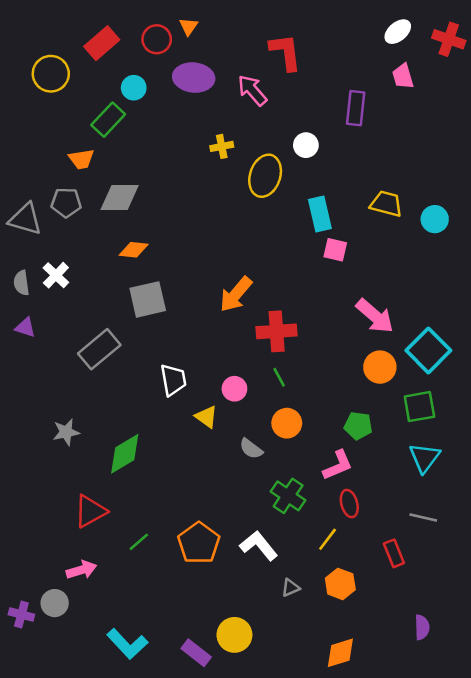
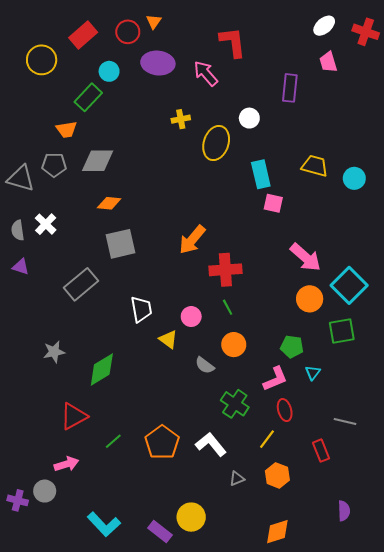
cyan triangle: (425, 458) -> (313, 373), moved, size x0.6

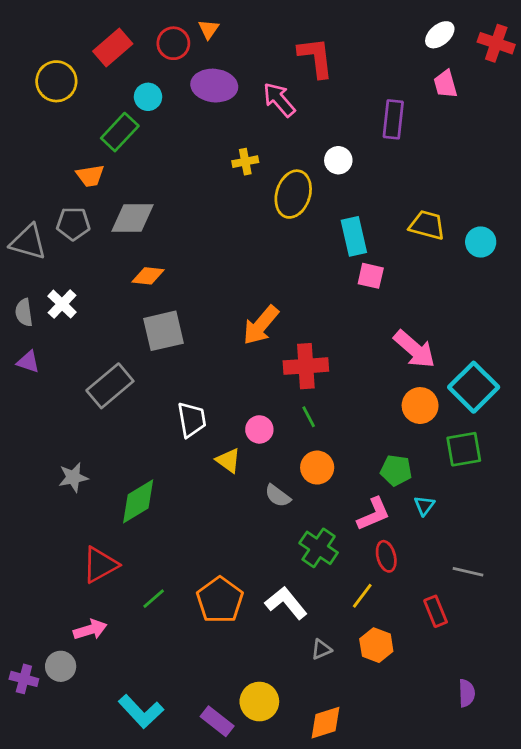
orange diamond: (277, 532) -> (326, 723), moved

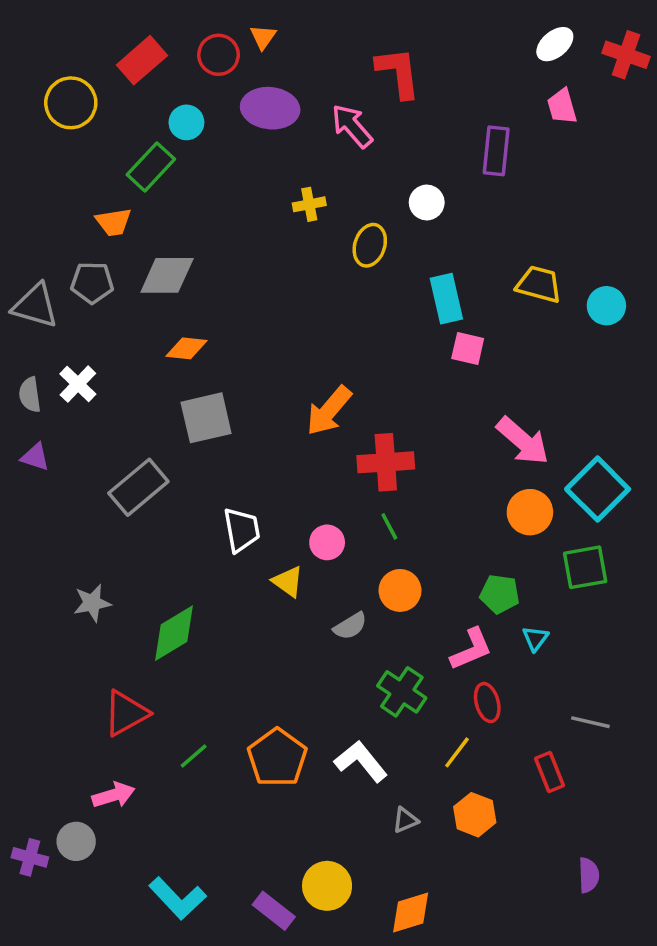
yellow ellipse: (293, 194) -> (370, 245), size x0.7
gray semicircle: (278, 496) -> (350, 626), turned -68

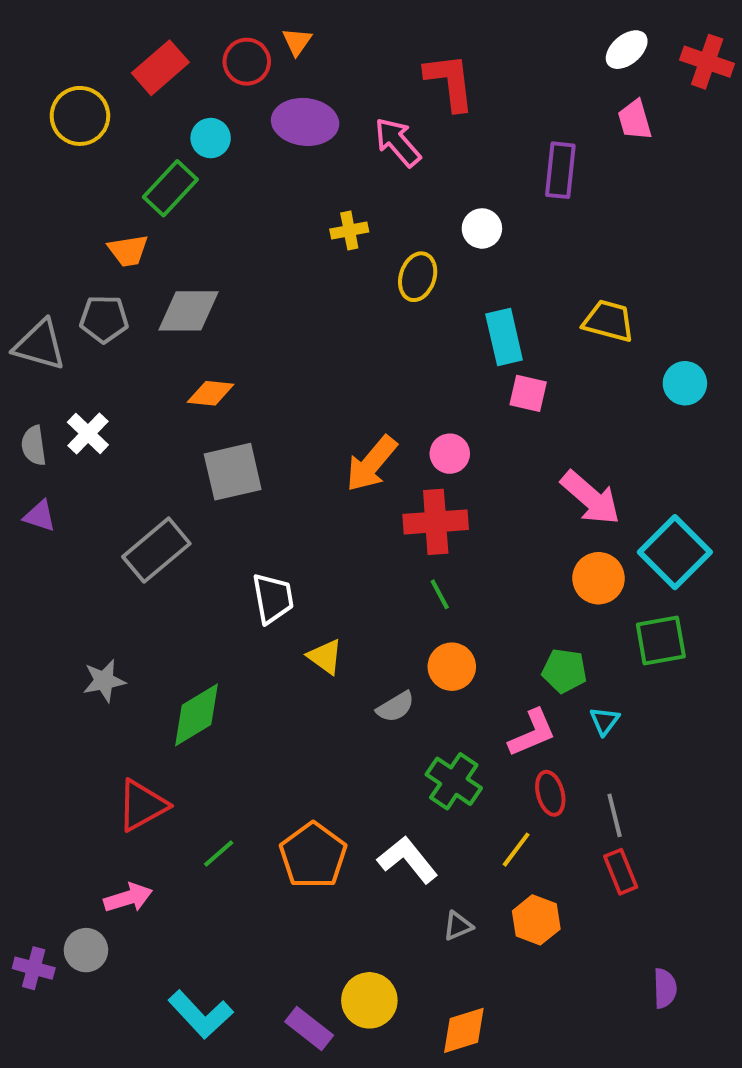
cyan circle: (606, 306) -> (685, 383), moved
pink circle: (327, 542) -> (450, 454), moved
gray line: (590, 722) -> (615, 815), moved, turned 63

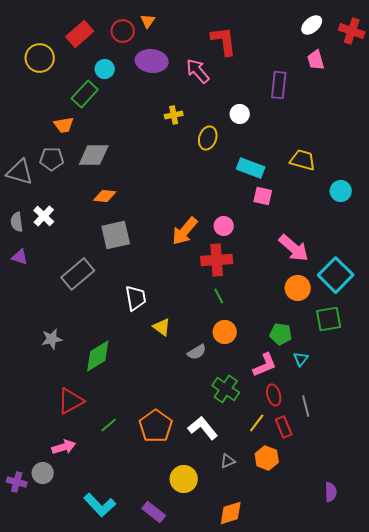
cyan rectangle: (504, 337) -> (251, 168), turned -56
red rectangle: (621, 872) -> (284, 427), moved
yellow circle: (369, 1000) -> (184, 479), moved

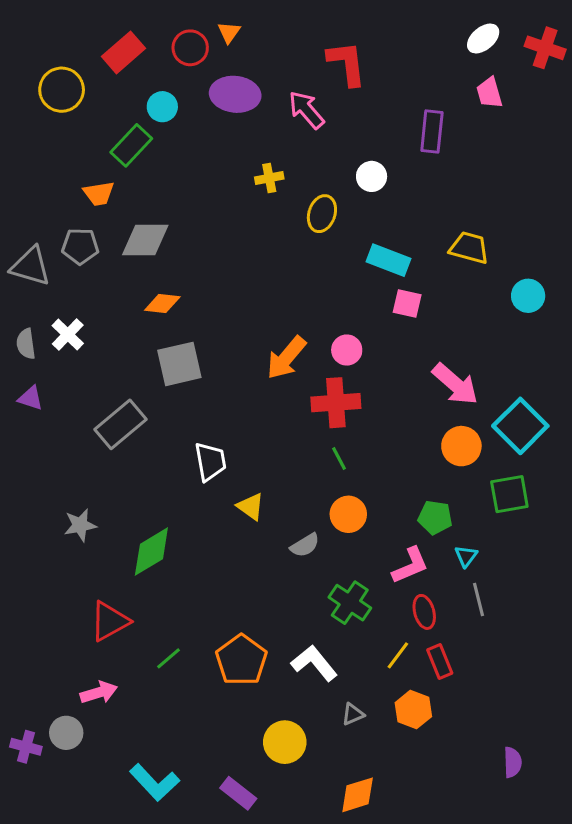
gray line: (306, 406) -> (478, 600), moved

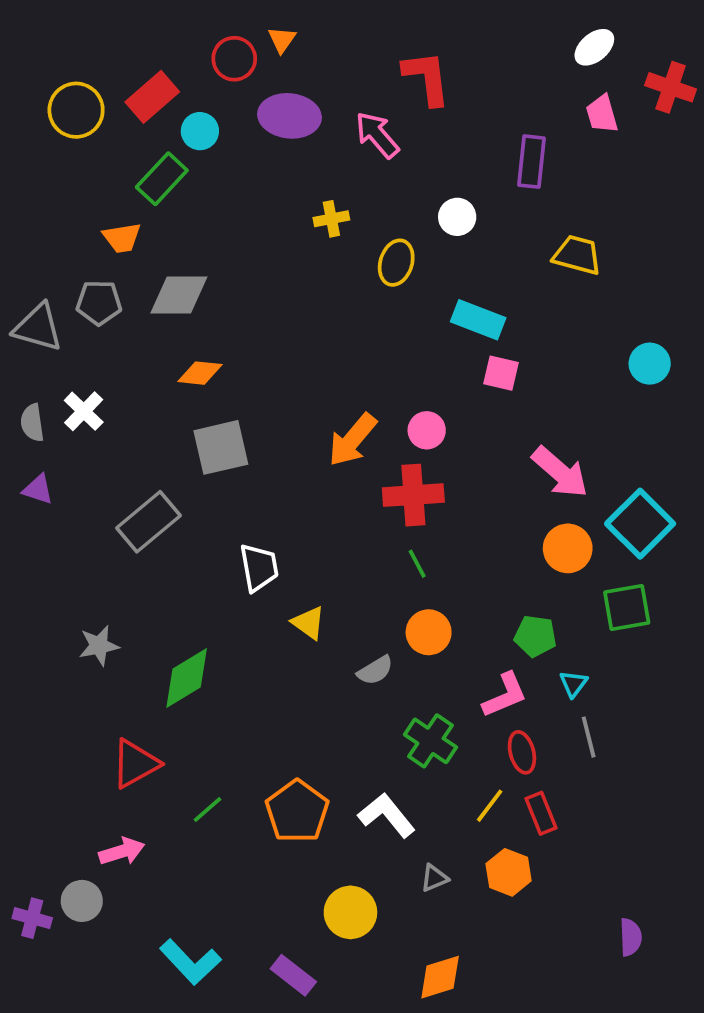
red cross: (545, 48) -> (671, 87), moved
red rectangle: (124, 52) -> (152, 97), moved
yellow trapezoid: (469, 248) -> (577, 255), moved

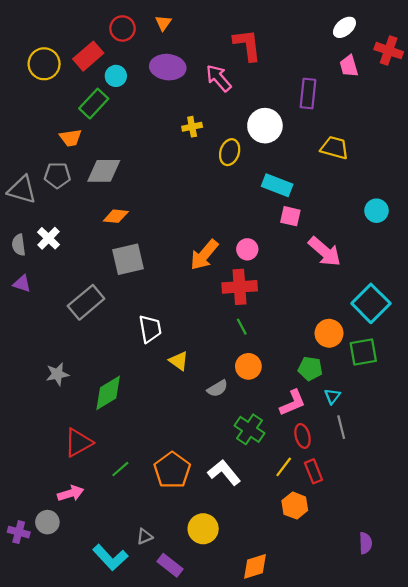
red circle: (234, 59) -> (122, 28), moved
white circle: (457, 217) -> (265, 126), size x1.6
pink arrow: (560, 472) -> (325, 252), moved
orange circle: (568, 548) -> (329, 333), moved
gray triangle: (434, 878) -> (145, 536), moved

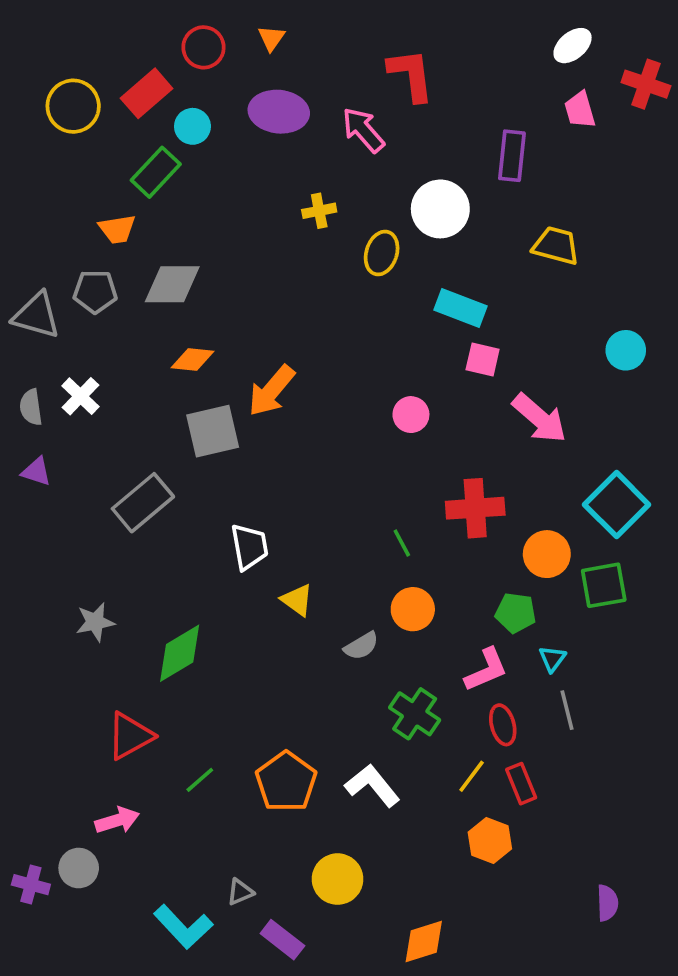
orange arrow: (204, 255) -> (271, 391), moved
red cross: (240, 287) -> (475, 508), moved

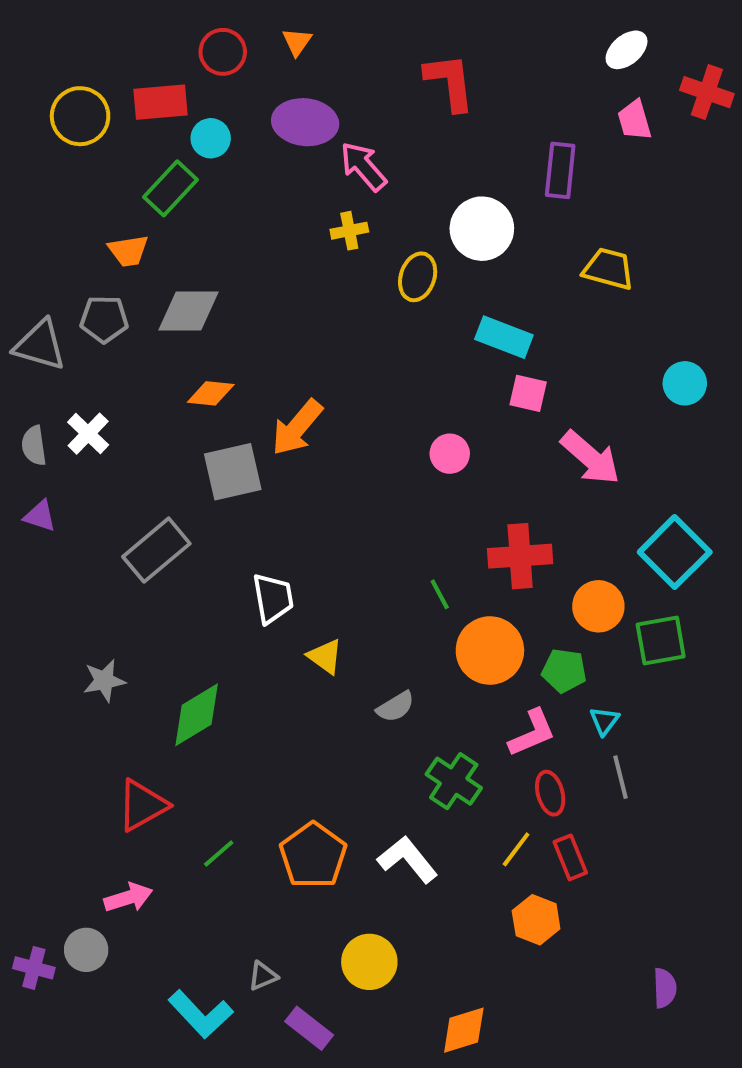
red rectangle: (147, 93) -> (160, 102), turned 36
pink arrow: (363, 130) -> (363, 166), moved
orange circle: (413, 609) -> (490, 651), moved, size x1.4

